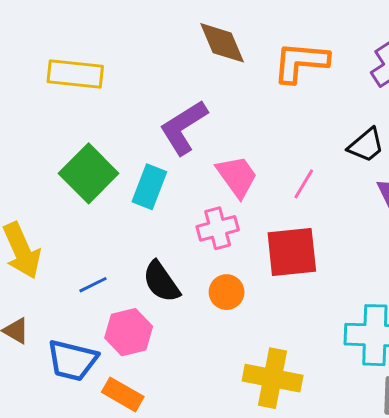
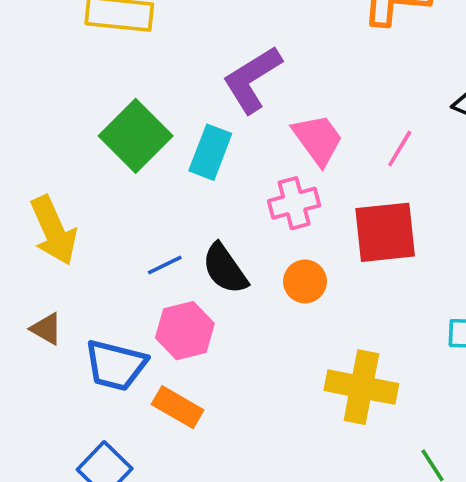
blue line: (93, 285) -> (165, 265), moved

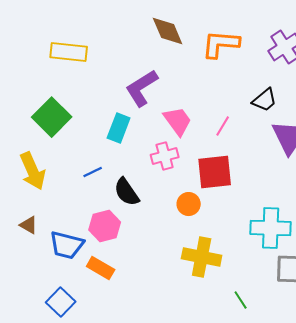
green square: (136, 136) -> (52, 117), moved
blue line: (165, 265) -> (93, 172), moved
orange circle: (305, 281) -> (189, 204), moved

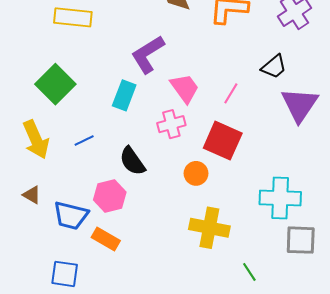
blue line: (93, 172) -> (84, 141), moved
red square: (215, 172) -> (223, 141), turned 30
blue square: (61, 302) -> (65, 274), turned -36

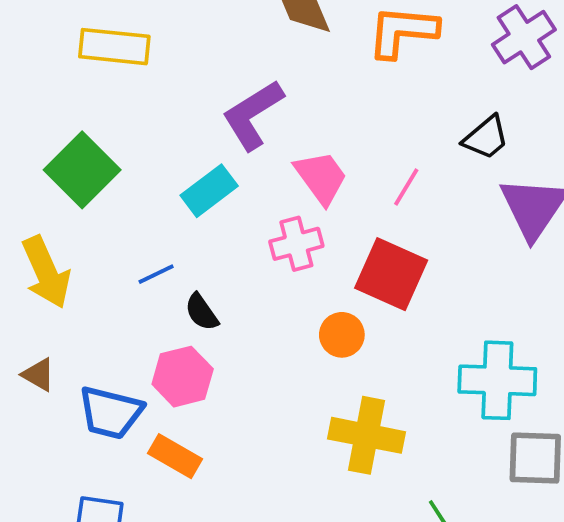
cyan rectangle: (124, 95) -> (209, 191), turned 32
blue line: (84, 141) -> (156, 274), moved
black semicircle: (132, 161) -> (202, 312), moved, size x0.7

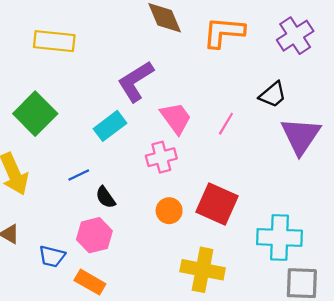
red square: (391, 274) -> (217, 204), moved
orange circle: (342, 335) -> (169, 211), moved
blue trapezoid: (111, 413) -> (52, 256), size x0.7

